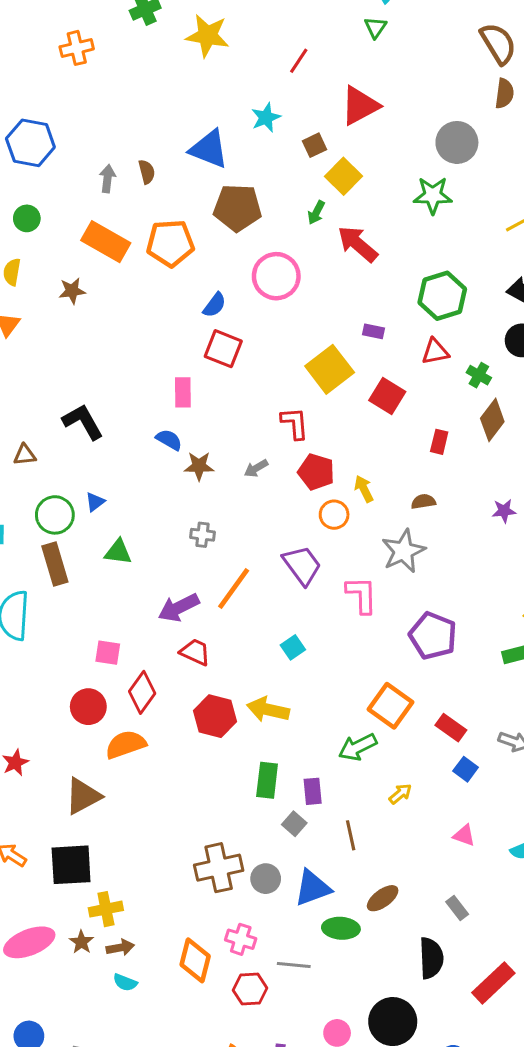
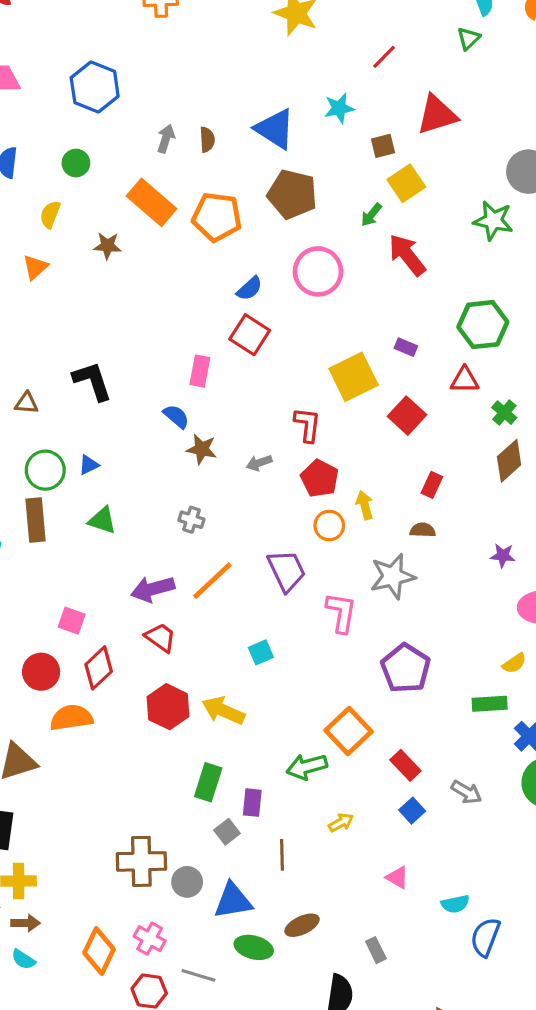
red rectangle: (439, 442) -> (432, 485), moved

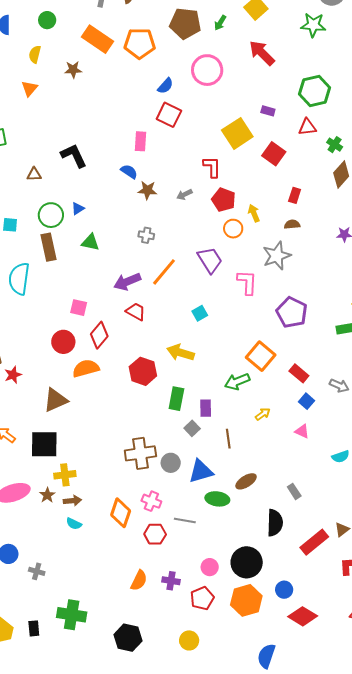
green arrow: (371, 215) -> (220, 23), moved
red hexagon: (168, 707) -> (143, 371), moved
pink triangle: (397, 877) -> (302, 431), moved

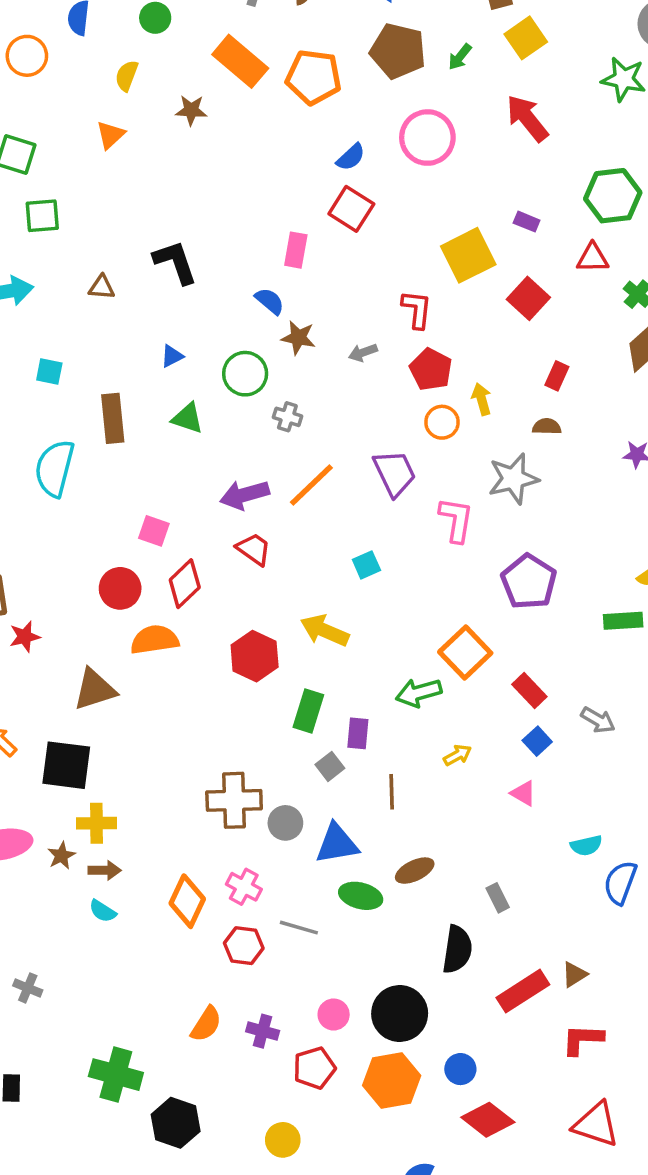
green circle: (51, 215) -> (245, 374), moved
green cross: (72, 615) -> (116, 1075), moved

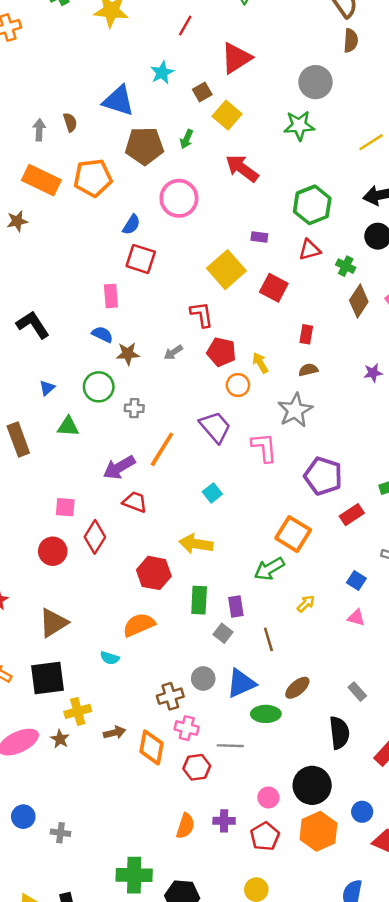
orange semicircle: (155, 640) -> (139, 625), moved
red rectangle: (529, 691) -> (352, 515), moved, turned -65
brown cross: (234, 800) -> (170, 696), moved, size x0.7
brown arrow: (105, 870) -> (114, 733), moved
cyan semicircle: (103, 911) -> (110, 658), moved

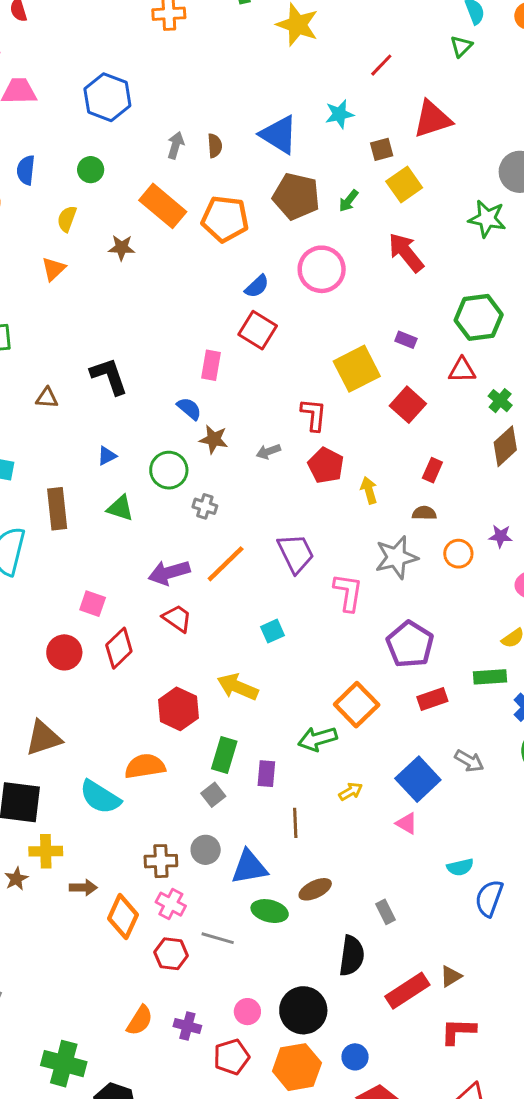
orange circle: (238, 385) -> (458, 554), moved
blue square: (356, 581) -> (418, 779), size x1.8
gray square: (223, 633) -> (213, 795), moved
cyan semicircle: (110, 658) -> (100, 797), size x1.8

